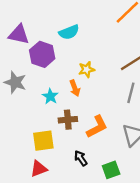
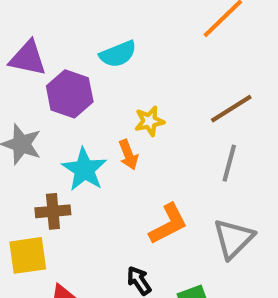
cyan star: (50, 96) -> (84, 169), size x1.5
brown cross: (68, 120) -> (53, 211), moved
yellow square: (43, 141) -> (28, 255), moved

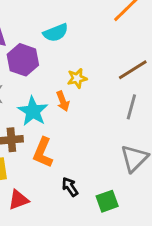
orange L-shape: (168, 224) -> (43, 153), moved, turned 140

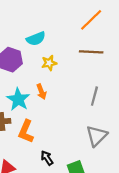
brown line: (133, 70) -> (91, 52), moved, turned 35
yellow star: (77, 78) -> (49, 63), moved

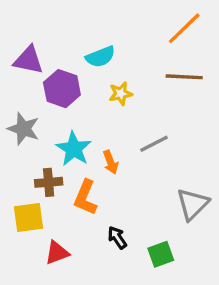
orange arrow: (41, 92) -> (111, 162), moved
gray line: (94, 96) -> (154, 144), moved, turned 48

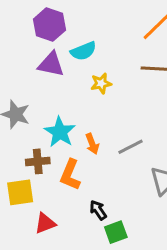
purple triangle: (28, 60) -> (51, 64), moved
purple hexagon: (62, 89) -> (50, 25), moved
gray line: (154, 144) -> (130, 147), moved
green square: (161, 254) -> (116, 232), moved

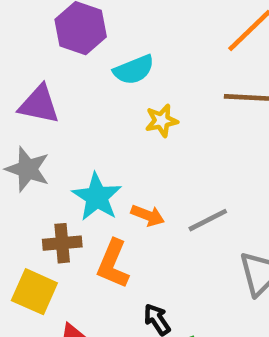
purple triangle: (51, 64) -> (39, 104), moved
orange arrow: (92, 144) -> (148, 215), turned -48
yellow square: (20, 192) -> (34, 292), turned 32

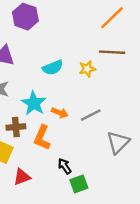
cyan semicircle: (134, 70) -> (53, 68), moved
yellow star: (162, 121) -> (87, 69), moved

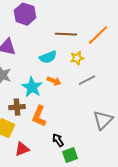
orange line: (112, 18) -> (98, 35), moved
brown line: (112, 52) -> (66, 34), moved
orange arrow: (60, 113) -> (54, 81), moved
gray line: (91, 115) -> (87, 80), moved

